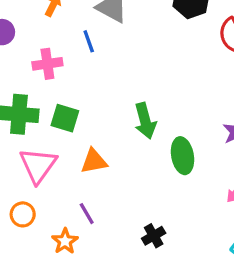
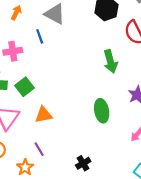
green square: (65, 118) -> (24, 87), turned 36
green arrow: (145, 121) -> (110, 61), moved

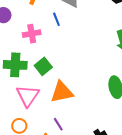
orange triangle: (44, 115) -> (62, 92), size x1.4

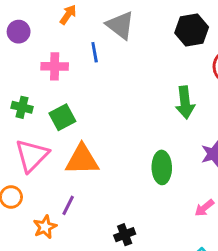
green cross: (15, 65) -> (22, 107), size x0.6
purple line: (58, 124) -> (68, 205), turned 48

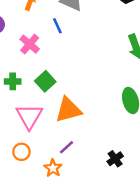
pink cross: (55, 66) -> (30, 44), turned -36
purple line: (68, 205) -> (67, 147), turned 35

